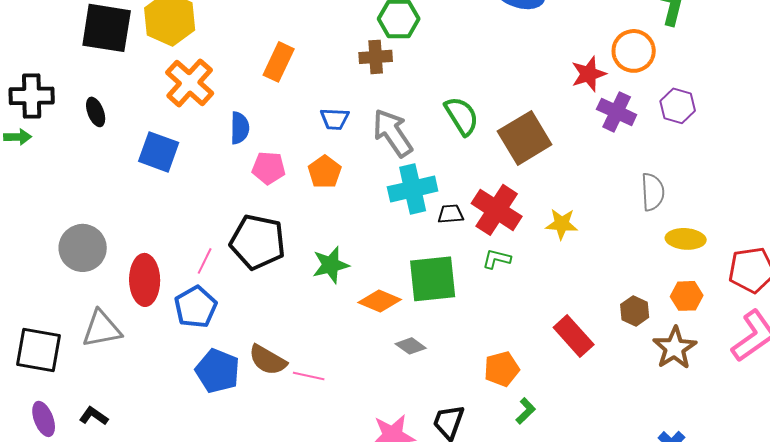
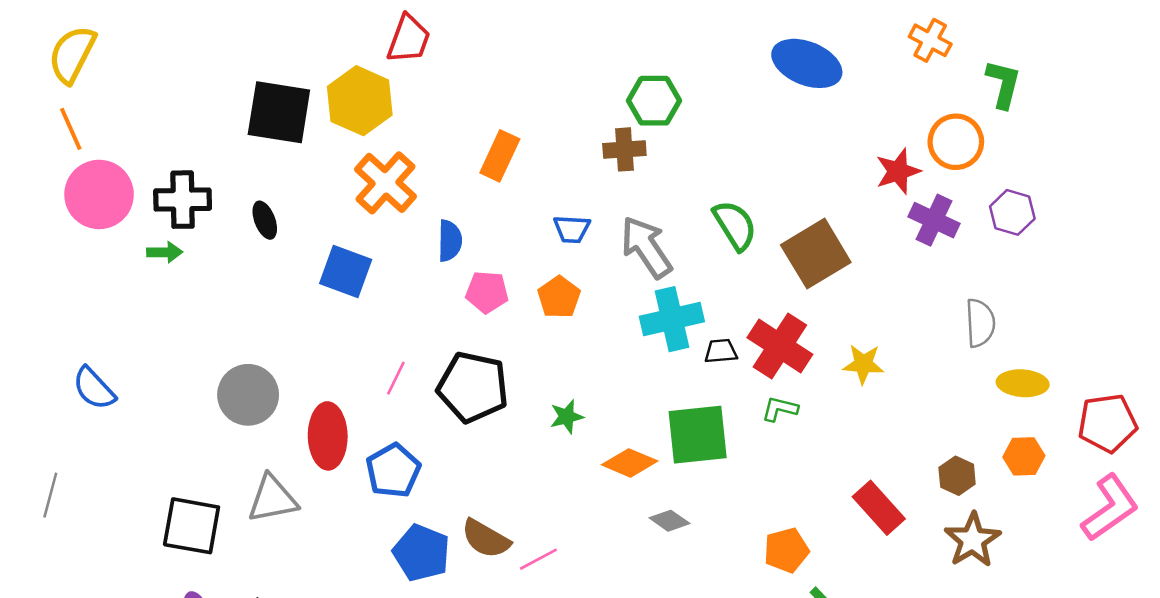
pink line: (205, 261) -> (396, 378), moved
green star: (331, 265) -> (567, 417), size x0.7
brown star: (675, 348) -> (973, 540), moved
pink line: (309, 376) -> (538, 559), turned -40

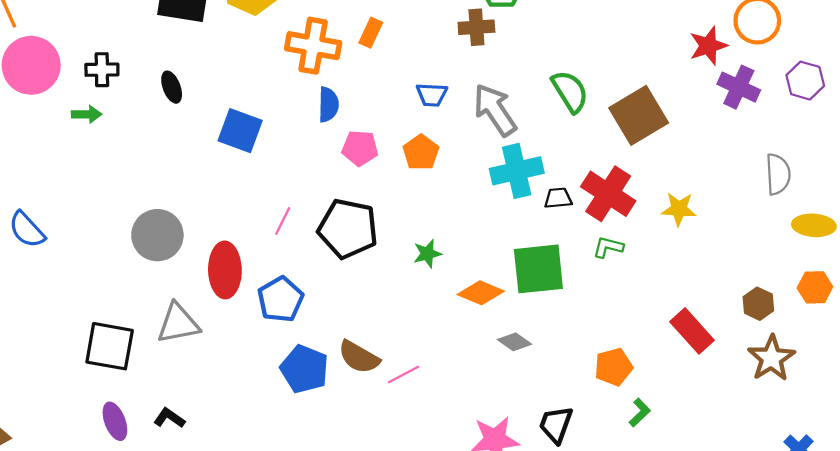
orange rectangle: (500, 156) -> (371, 33), size x0.7
orange cross: (386, 183) -> (313, 46), moved, turned -32
black cross: (183, 200) -> (102, 70), size x0.7

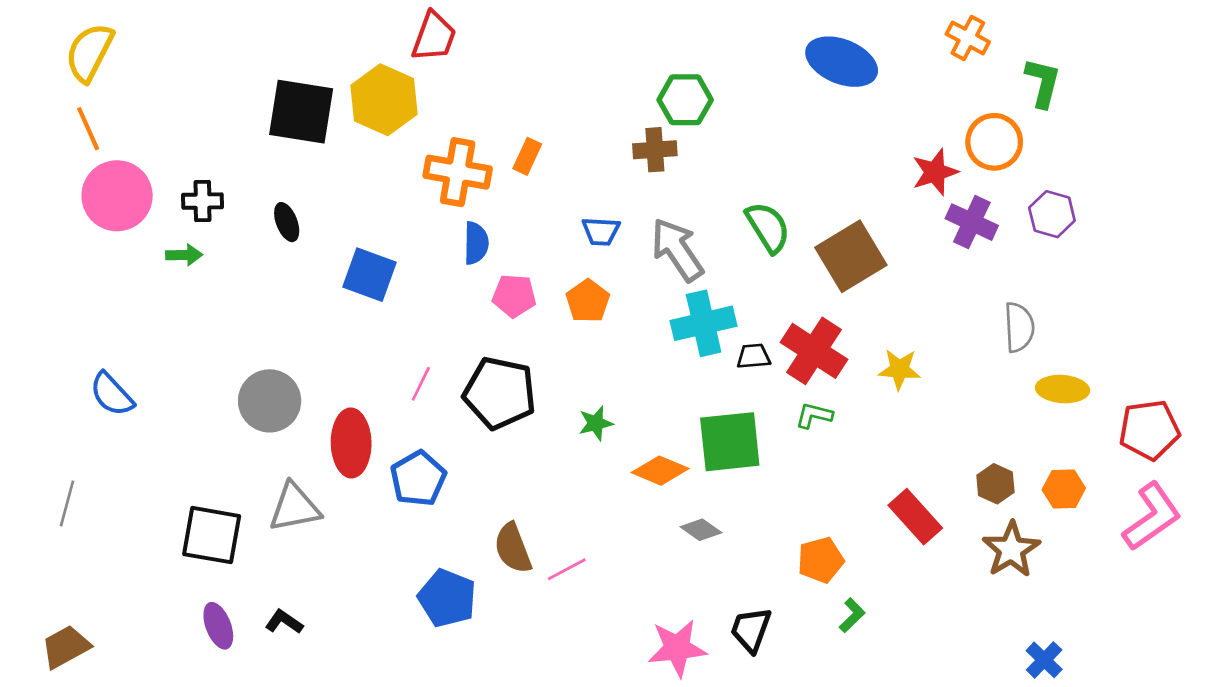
orange hexagon: (815, 287) -> (1064, 489), moved
brown semicircle: (359, 357) -> (513, 548), turned 39
blue pentagon: (304, 369) -> (447, 598), moved

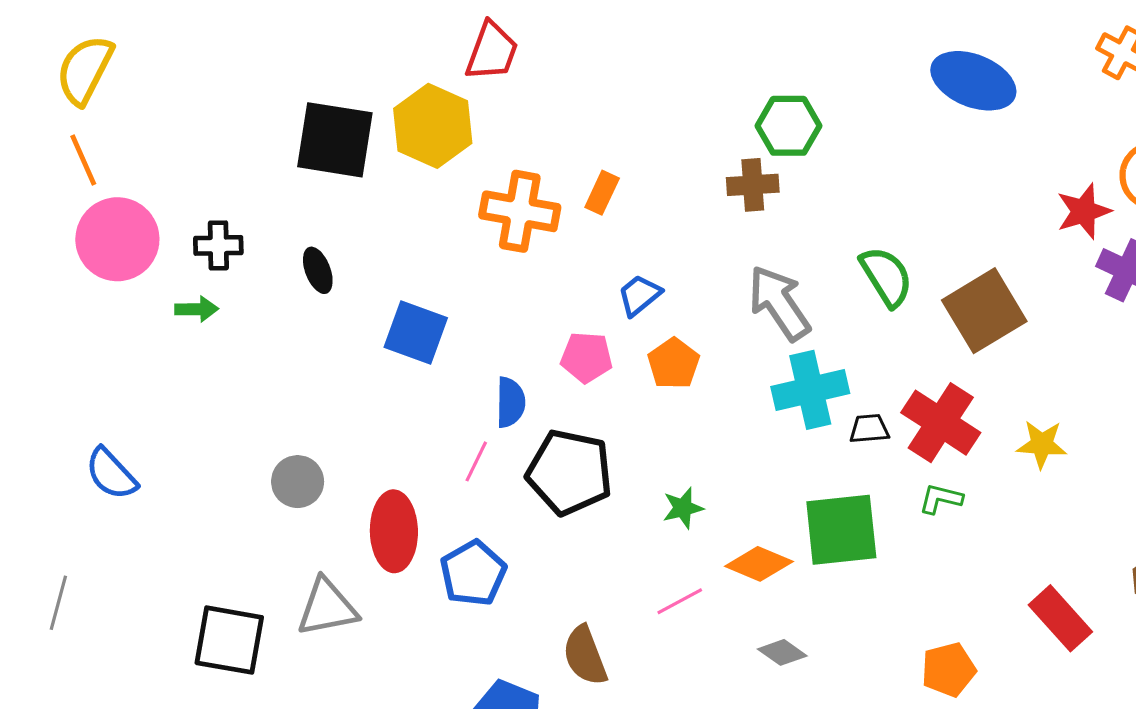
blue trapezoid: (601, 231) -> (639, 295), moved, turned 138
blue semicircle: (476, 243) -> (510, 402), moved
gray circle: (270, 401) -> (298, 482), size x0.7
gray diamond: (701, 530) -> (782, 652), moved
pink line: (567, 569) -> (680, 601), moved

